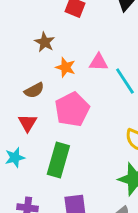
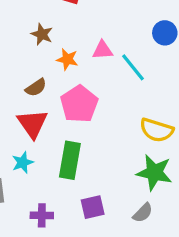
red triangle: (28, 123) -> (32, 124), size x1.5

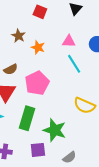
pink triangle: (102, 50) -> (69, 41), moved
orange star: (67, 59) -> (38, 47), moved
green star: (154, 172) -> (55, 130), moved

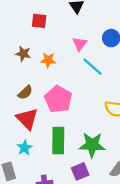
pink triangle: (69, 41) -> (80, 44), turned -40

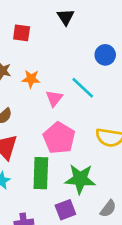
pink triangle: (80, 44) -> (54, 98), moved
pink pentagon: (58, 99) -> (59, 138), moved

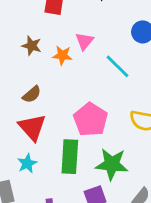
pink triangle: (54, 98) -> (84, 41), moved

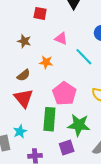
pink triangle: (84, 41) -> (61, 39), turned -48
orange star: (62, 55) -> (46, 62), moved
cyan star: (27, 163) -> (20, 131), moved

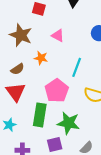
brown star: (24, 41) -> (21, 35), size x1.6
cyan line: (84, 57) -> (77, 67), moved, turned 60

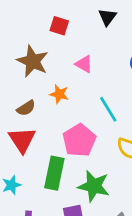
cyan line: (77, 67) -> (108, 109), turned -54

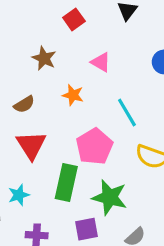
red square: (59, 26) -> (74, 19), turned 36
brown star: (33, 61) -> (44, 58), size x0.7
brown semicircle: (26, 108) -> (24, 104), moved

